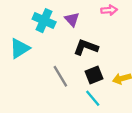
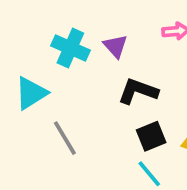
gray line: (60, 76) -> (65, 138), moved

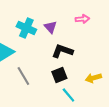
black square: (151, 136) -> (59, 75), moved

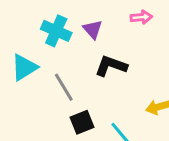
black square: (59, 75) -> (82, 122), moved
gray line: (23, 76) -> (64, 87), moved

